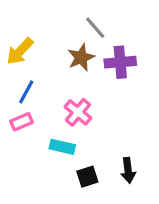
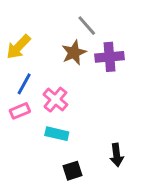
pink cross: (78, 112) -> (55, 100), moved
black square: (87, 177) -> (72, 171), moved

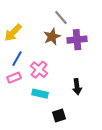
black arrow: (117, 155) -> (77, 87), moved
black square: (72, 171) -> (59, 116), moved

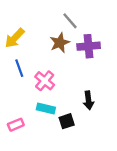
blue line: (17, 59) -> (19, 68), turned -49
pink rectangle: (14, 78) -> (16, 125), moved
black square: (59, 116) -> (67, 121), moved

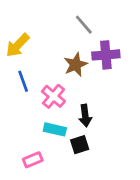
brown star: (60, 43) -> (76, 65), moved
black arrow: (89, 100) -> (85, 116), moved
pink rectangle: (16, 125) -> (33, 160), moved

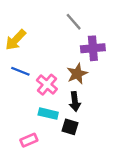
brown star: (76, 65) -> (77, 74), moved
blue line: (23, 81) -> (20, 71), turned -48
black square: (80, 145) -> (70, 127), turned 35

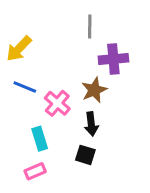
gray line: (74, 22) -> (90, 27), turned 42
cyan rectangle: (48, 114) -> (40, 139), moved, turned 60

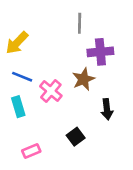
black arrow: (91, 124) -> (107, 109), moved
cyan rectangle: (40, 139) -> (18, 107), moved
black square: (85, 155) -> (76, 137), turned 36

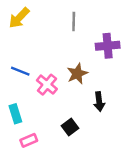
yellow arrow: (17, 43) -> (19, 18), moved
purple cross: (100, 52) -> (108, 46), moved
cyan rectangle: (18, 107) -> (15, 114), moved

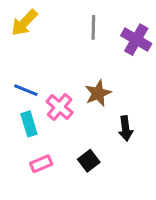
purple cross: (108, 46) -> (136, 40), moved, turned 35
cyan rectangle: (15, 114) -> (29, 124), moved
pink rectangle: (29, 140) -> (41, 164), moved

